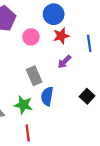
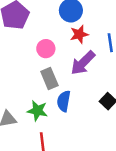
pink circle: (31, 37) -> (46, 49), moved
purple arrow: (64, 62) -> (83, 63), size x1.6

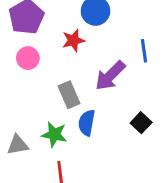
red star: (79, 34) -> (73, 40), moved
pink circle: (46, 49) -> (28, 58), moved

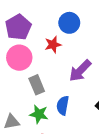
pink circle: (28, 58) -> (19, 58), size x1.5
gray rectangle: (69, 95) -> (37, 85), moved

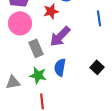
purple arrow: (80, 71) -> (60, 36), moved

